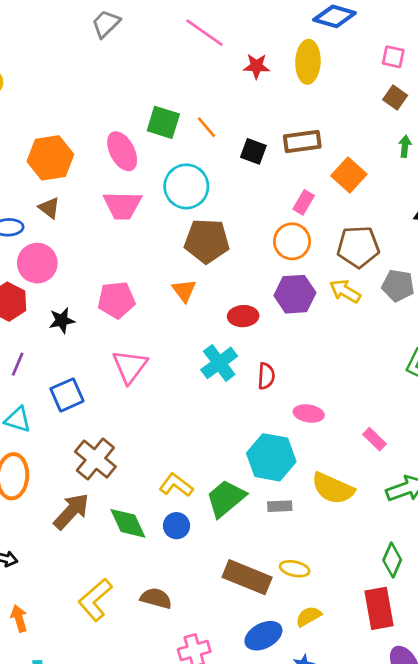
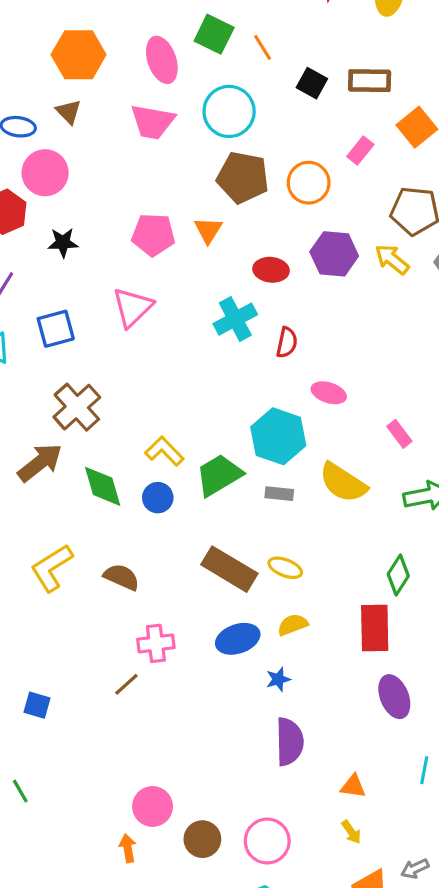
orange circle: (292, 241) -> (309, 183), moved
pink pentagon: (116, 300) -> (153, 235), moved

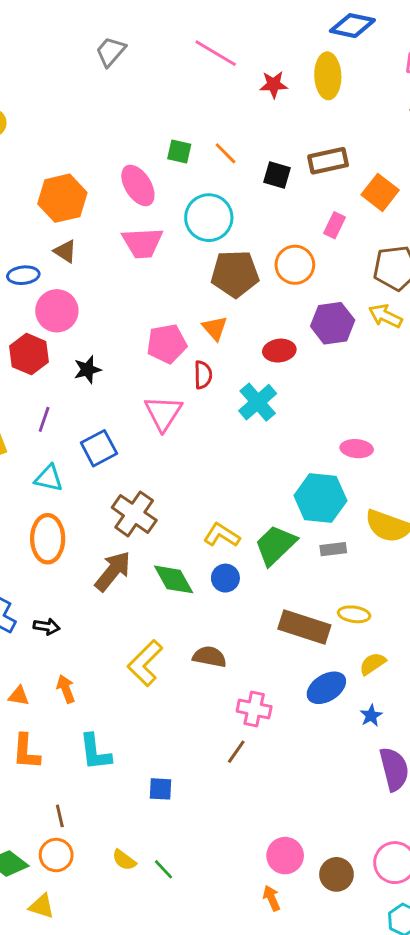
green square: (214, 34) -> (179, 152), size x0.7
red semicircle: (287, 342) -> (203, 375), moved
pink cross: (156, 643) -> (254, 709), turned 32

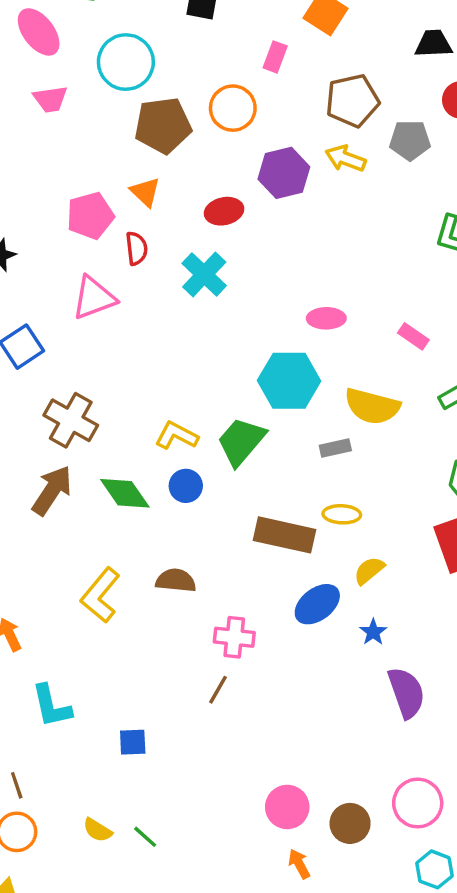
pink trapezoid: (142, 243) -> (50, 99), size x0.7
pink triangle: (163, 413) -> (94, 298), turned 42
gray rectangle: (333, 549) -> (335, 448), moved
orange arrow: (272, 898) -> (299, 864), moved

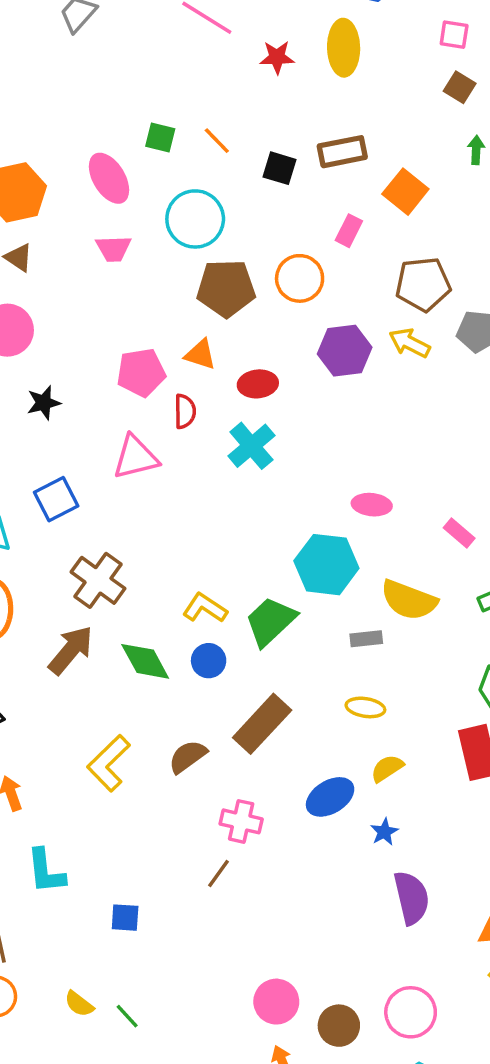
orange triangle: (145, 192) -> (200, 354), turned -32
red ellipse: (224, 211) -> (258, 384), moved
brown rectangle: (284, 535) -> (262, 724), moved, turned -66
brown semicircle: (176, 580) -> (188, 757), turned -48

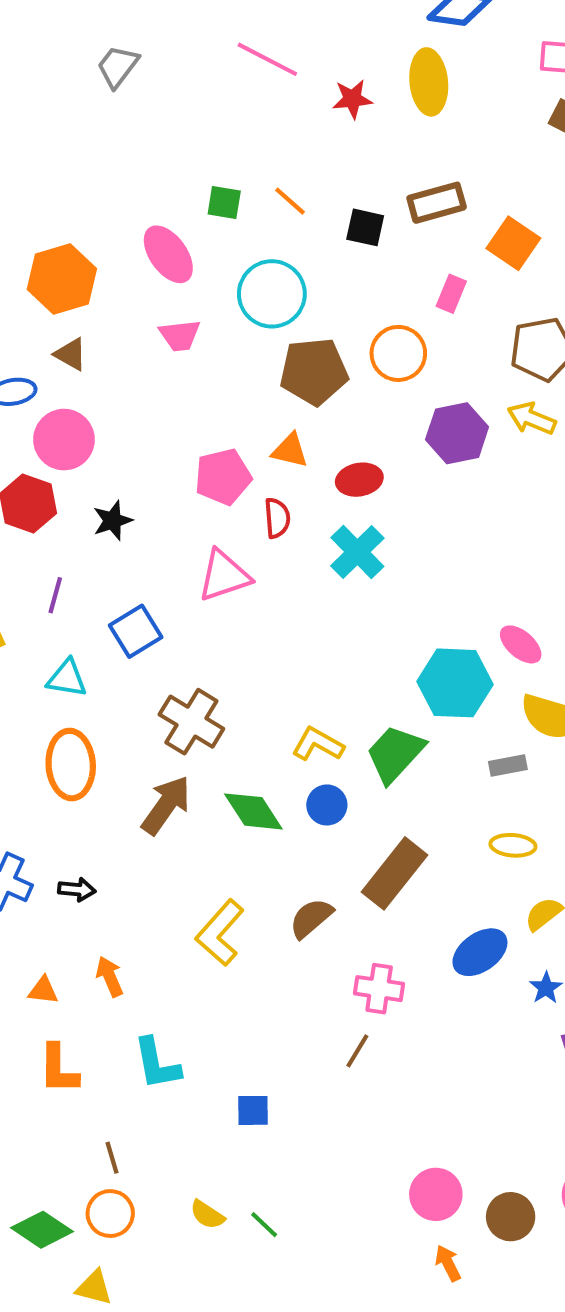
pink ellipse: (372, 505) -> (521, 644), moved, turned 39

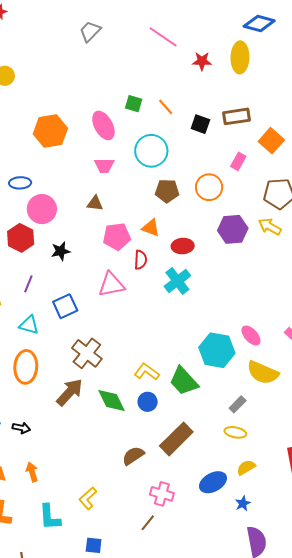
brown triangle: (71, 354) -> (95, 203), moved, turned -30
brown pentagon: (314, 371) -> (167, 191), size x0.7
green trapezoid: (395, 754) -> (184, 381), turned -92
gray rectangle: (508, 765) -> (238, 404), moved, turned -42
yellow L-shape: (220, 933) -> (88, 498), moved, size x0.7

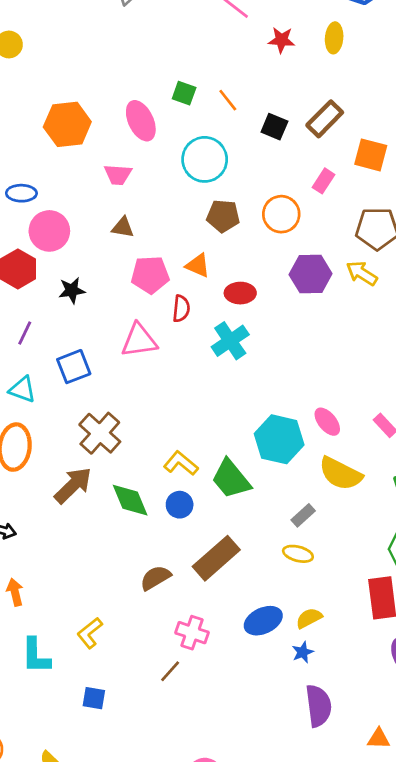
yellow ellipse: (240, 57) -> (334, 38), size x0.7
brown rectangle: (237, 116) -> (325, 119), turned -40
orange square: (271, 141) -> (371, 155), turned -30
pink trapezoid: (104, 165) -> (118, 175), moved
yellow semicircle: (246, 467) -> (309, 618), moved

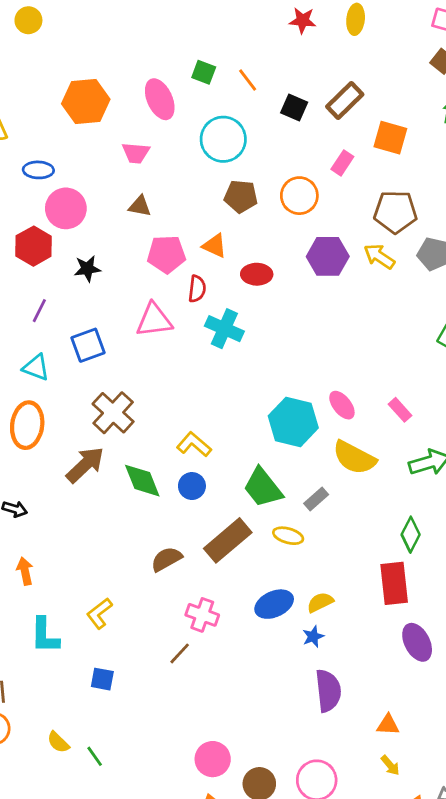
cyan cross: (230, 341) -> (224, 329), moved, turned -33
green trapezoid: (231, 479) -> (263, 488), moved
yellow ellipse: (298, 554) -> (288, 536), moved

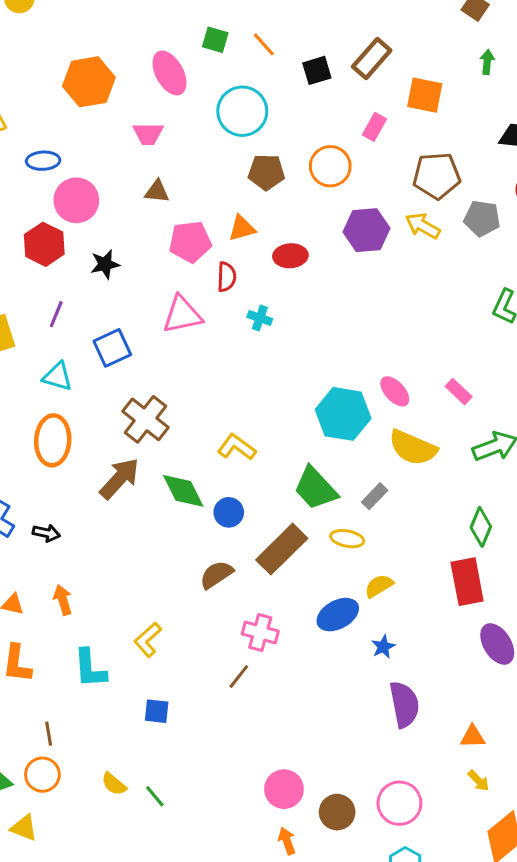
black square: (294, 107) -> (317, 70), turned -36
orange triangle: (214, 246) -> (242, 228), turned -36
cyan cross: (224, 329) -> (260, 318), size x0.6
blue circle: (192, 486) -> (229, 512), moved
yellow semicircle: (320, 602) -> (379, 586), moved

